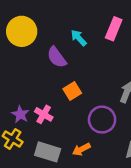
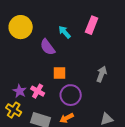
orange square: (72, 91) -> (60, 73), turned 32
purple circle: (102, 120) -> (71, 95), moved

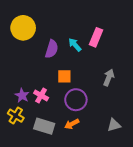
pink rectangle: (92, 25) -> (96, 37), moved
cyan arrow: (65, 32) -> (75, 45), moved
purple semicircle: (48, 47) -> (52, 49), turned -126

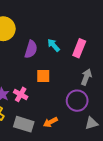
pink rectangle: (96, 37) -> (79, 48), moved
purple circle: (76, 100) -> (77, 101), moved

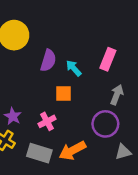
cyan arrow: (54, 45) -> (74, 68), moved
pink cross: (21, 94) -> (47, 121), moved, turned 32
orange arrow: (50, 122) -> (72, 151), size x1.5

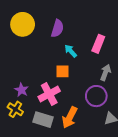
purple semicircle: (48, 60) -> (57, 28), moved
pink cross: (47, 121) -> (49, 94), size x1.5
orange arrow: (72, 151) -> (70, 118), turned -35

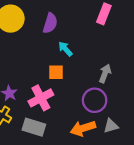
pink rectangle: (98, 44) -> (104, 14), moved
orange arrow: (70, 118) -> (83, 128), moved, turned 45

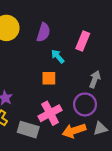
pink rectangle: (104, 14) -> (83, 41), moved
pink cross: (41, 98) -> (50, 113), moved

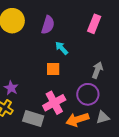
pink rectangle: (83, 41) -> (94, 24), moved

